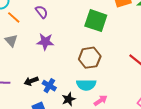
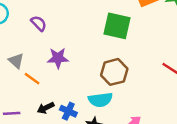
purple semicircle: (42, 12) -> (39, 23), moved
orange line: (14, 17) -> (32, 79), moved
cyan semicircle: (86, 85) -> (100, 100), moved

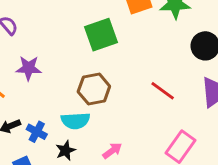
green square: (117, 26) -> (101, 35), turned -36

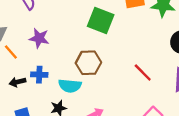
green square: (101, 35) -> (101, 20), turned 32
blue cross: (37, 132) -> (39, 75), moved, turned -35

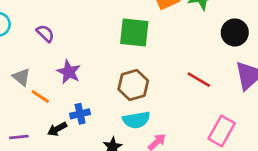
purple star: (39, 38) -> (69, 72), turned 30
cyan semicircle: (70, 86) -> (136, 120), moved

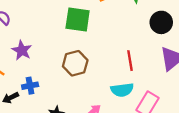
red line: (199, 80) -> (130, 61), turned 48
cyan semicircle: (136, 120) -> (122, 90), moved

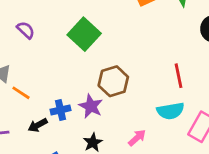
green square: (78, 19) -> (84, 34), moved, turned 36
purple star: (22, 50) -> (91, 106), moved

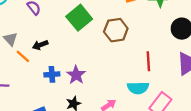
brown hexagon: (113, 81) -> (116, 30), moved
black arrow: (38, 125) -> (40, 45), moved

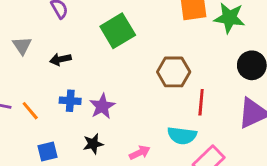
brown hexagon: (116, 30) -> (174, 72), moved
orange line: (23, 56) -> (30, 111), moved

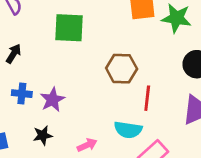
green square: (118, 31) -> (69, 28), turned 32
black arrow: (60, 59) -> (14, 54), turned 132

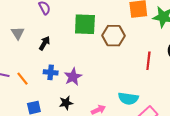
brown hexagon: (122, 69) -> (113, 36), moved
red line: (147, 98) -> (148, 61), moved

